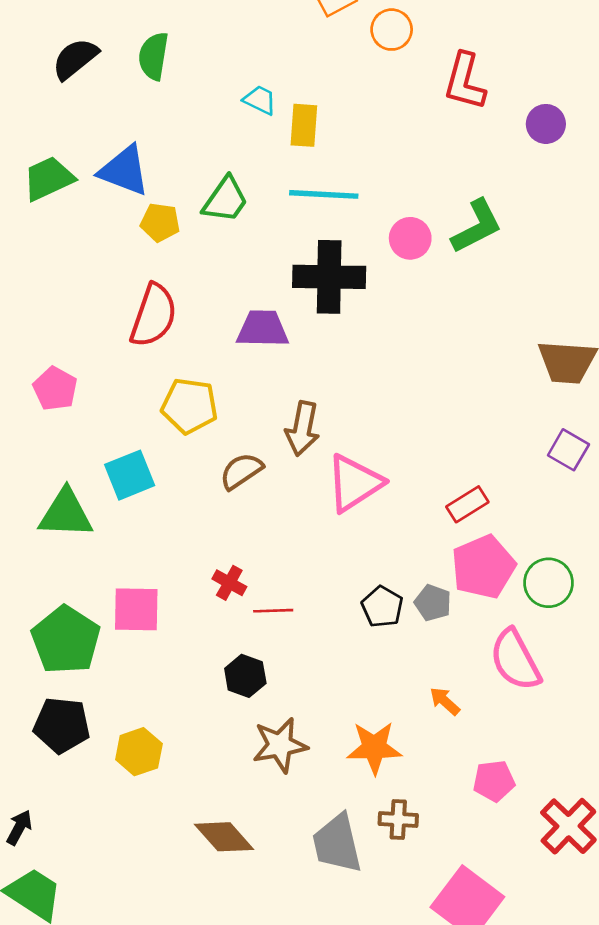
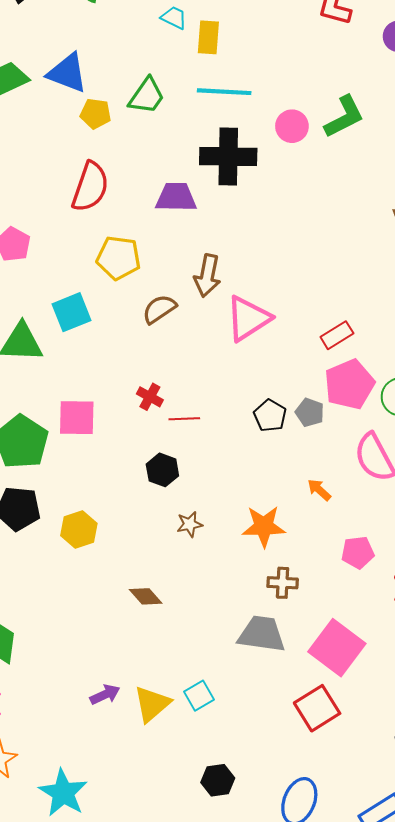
brown star: (280, 745) -> (190, 524), size x0.6
brown diamond: (224, 837) -> (146, 596), size x0.7
gray trapezoid: (337, 843) -> (262, 634), moved, turned 111

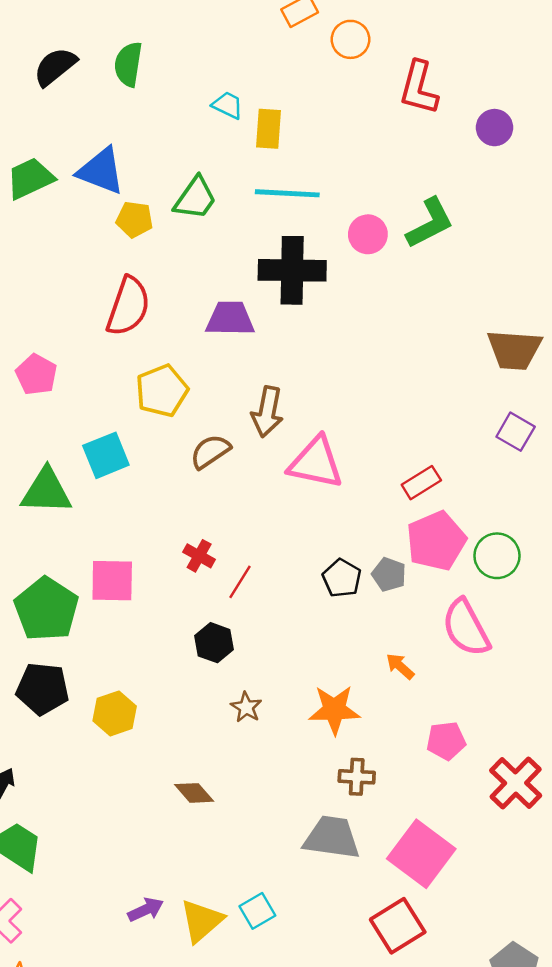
yellow pentagon: (119, 258) -> (162, 391), turned -30
pink triangle: (248, 318) -> (316, 463), turned 45
red line: (184, 419) -> (240, 582), turned -56
brown star: (190, 524) -> (246, 707), turned -30

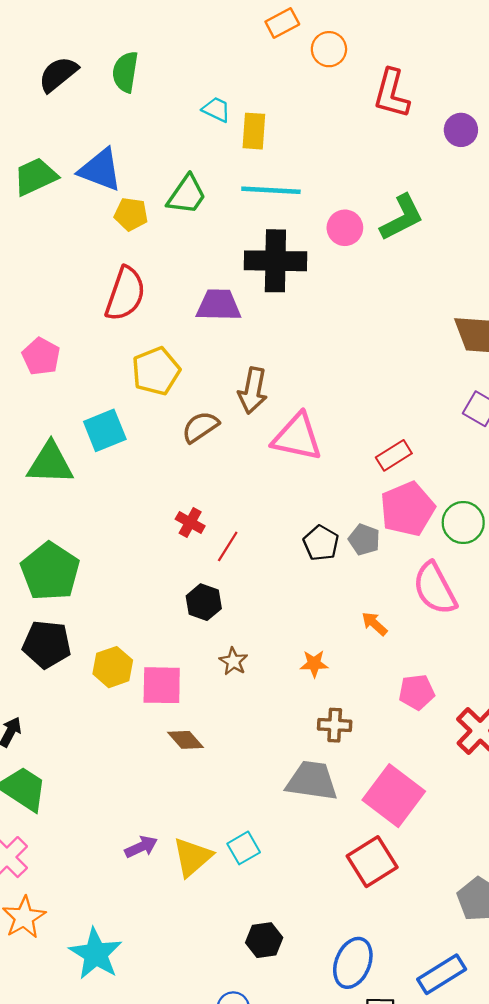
pink square: (112, 581) -> (162, 685), moved
orange star: (334, 710) -> (314, 664), size x0.6

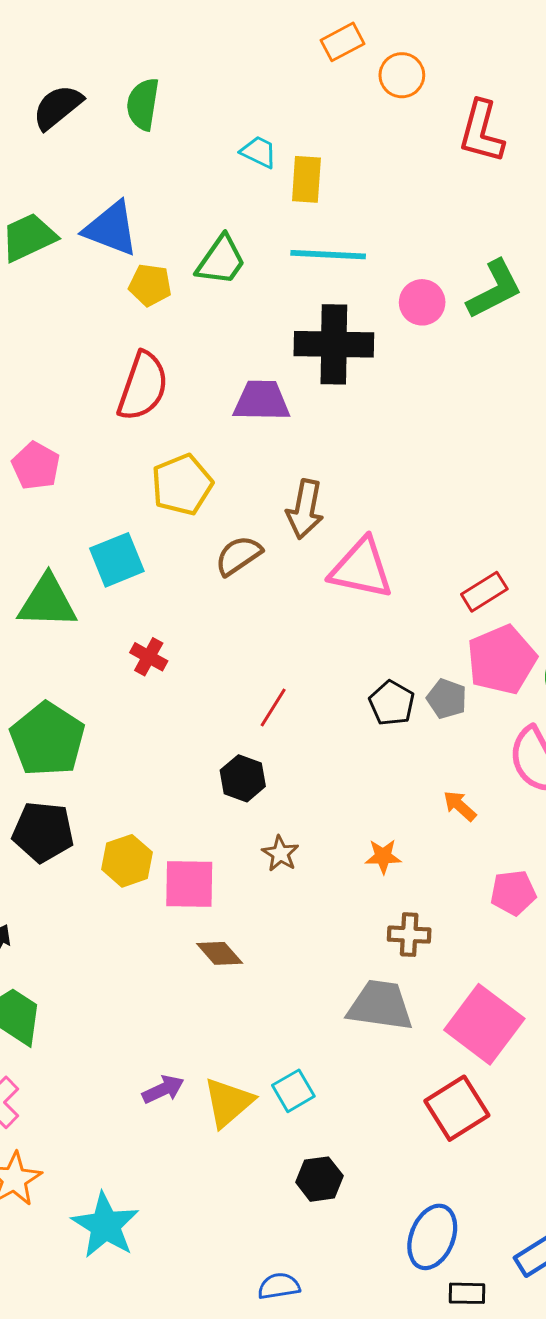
red cross: (190, 523) -> (149, 657), moved
black hexagon: (264, 940) -> (319, 1179), moved

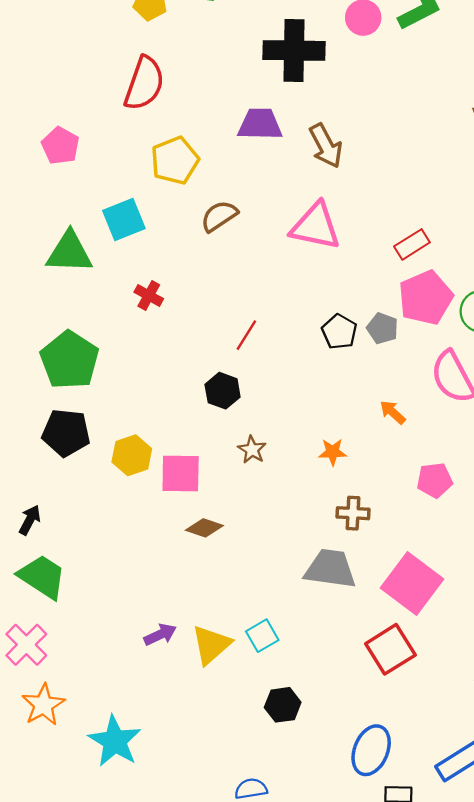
purple trapezoid: (262, 401) -> (260, 124), moved
brown arrow: (305, 509) -> (326, 146), moved, turned -39
brown diamond: (220, 953) -> (204, 528), turned -30

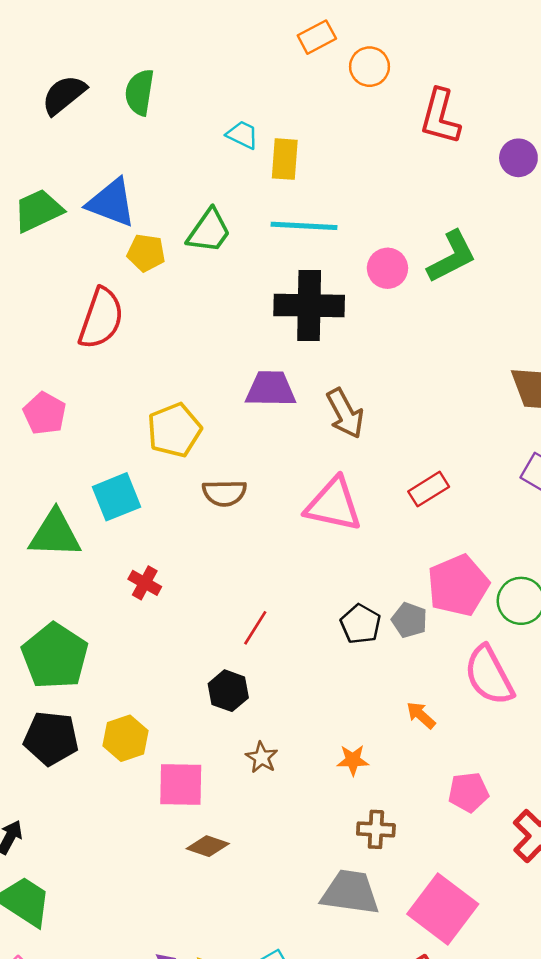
red semicircle: (144, 83) -> (101, 318), moved
brown semicircle: (219, 216) -> (224, 493), turned -147
red rectangle: (412, 244) -> (429, 489), moved
yellow hexagon: (132, 455) -> (126, 738), moved

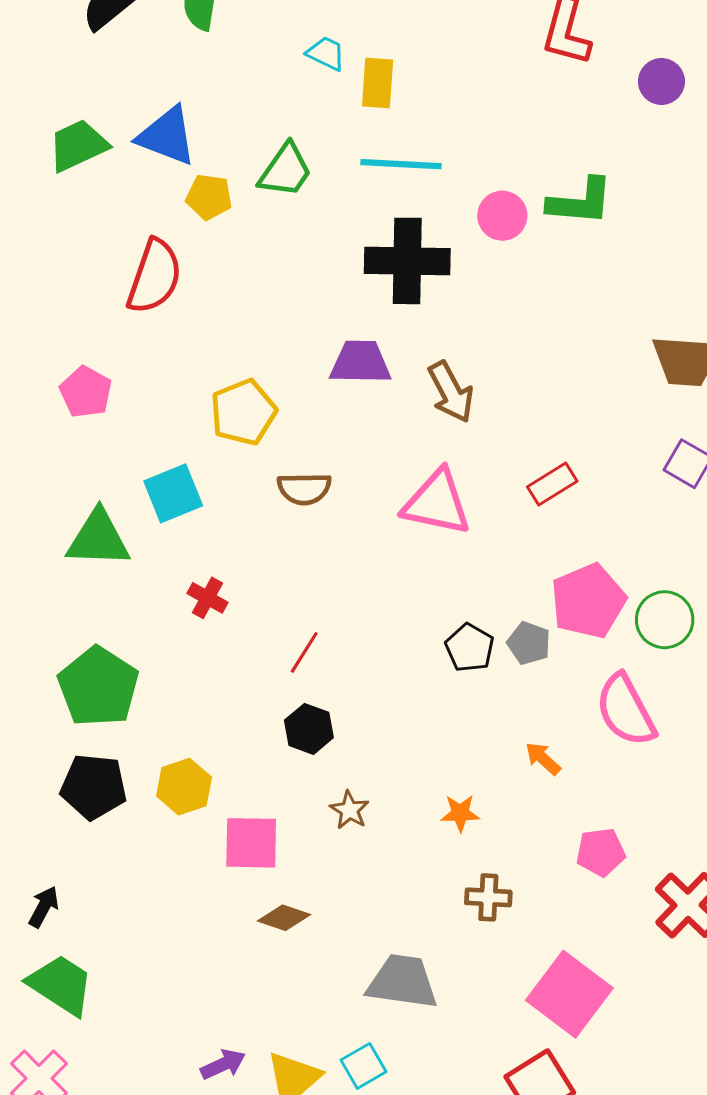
green L-shape: (452, 257) -> (580, 202), turned 32
red line: (255, 628) -> (304, 652), moved
gray trapezoid: (350, 892) -> (403, 982), moved

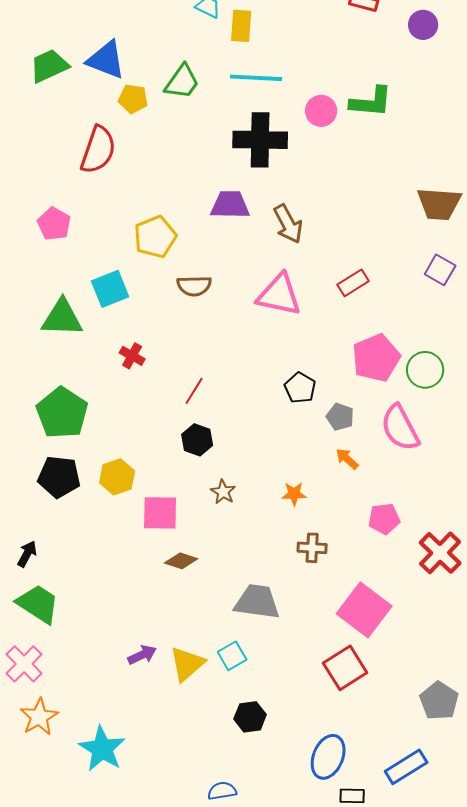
gray pentagon: (529, 643) -> (340, 417), moved

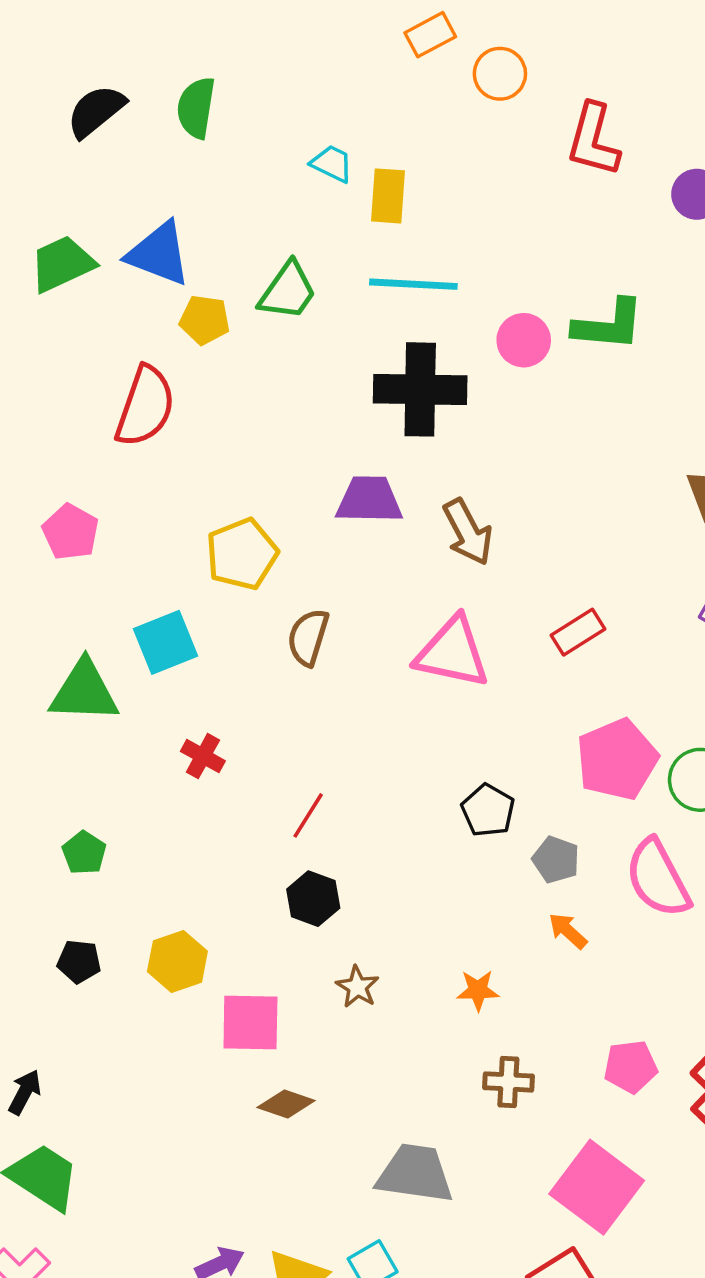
brown semicircle: (194, 286) -> (308, 637), turned 108
green pentagon: (62, 413) -> (84, 853), size x0.5
black pentagon: (59, 477) -> (79, 961), size x0.6
pink pentagon: (384, 519) -> (631, 1067), moved

